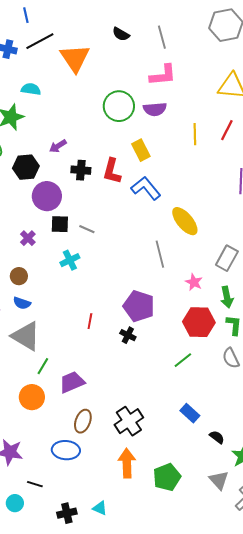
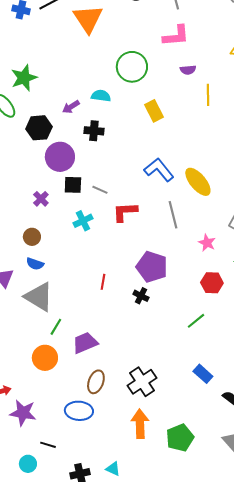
cyan semicircle: (31, 89) -> (101, 96), moved
purple semicircle: (155, 109) -> (188, 70), moved, size x0.7
red L-shape: (112, 171) -> (125, 212), moved, turned 72
blue L-shape: (146, 188) -> (159, 170), moved
red hexagon: (199, 322) -> (212, 283), size x0.7

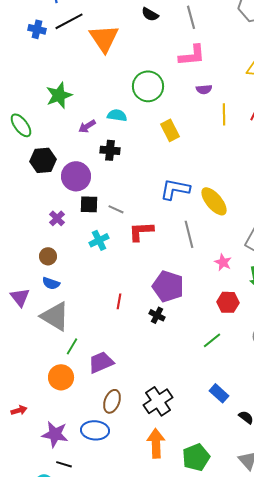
green star: (24, 78) -> (59, 95), moved
black hexagon: (39, 128) -> (43, 160), moved
blue L-shape: (159, 170) -> (175, 189), turned -40
purple star: (23, 413) -> (55, 434), moved

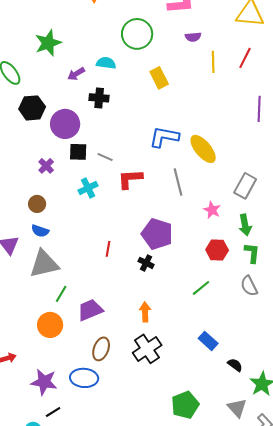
gray triangle: (55, 316) -> (44, 264), turned -44
orange arrow: (156, 443) -> (145, 312), moved, size x0.7
black line: (64, 464) -> (53, 412), turned -49

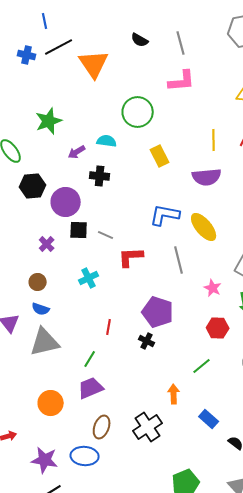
purple semicircle: (193, 37) -> (207, 177), moved, size x1.8
cyan cross: (88, 188) -> (89, 278), moved
green line: (61, 294) -> (90, 359), moved
orange arrow: (145, 312) -> (174, 394), moved

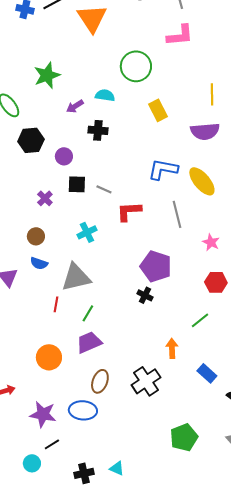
purple circle: (66, 202) -> (64, 156), size x0.6
red line: (109, 327) -> (56, 304), moved
gray triangle: (45, 342) -> (76, 277), moved

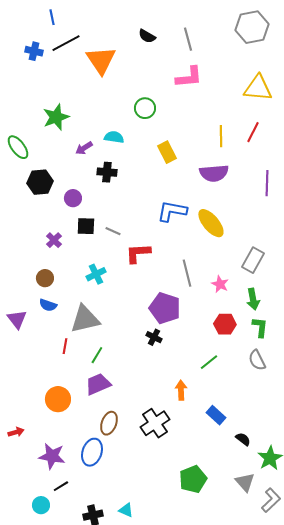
green circle: (136, 66) -> (145, 108), size x0.7
gray line: (177, 214) -> (187, 273), moved
blue ellipse: (83, 410) -> (92, 452), turned -76

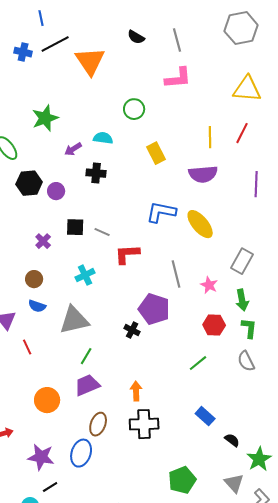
purple circle: (73, 198) -> (56, 191), moved
black cross: (154, 337) -> (132, 330), moved
red line: (65, 346) -> (27, 347), moved, turned -35
orange arrow: (181, 390) -> (136, 391), moved
black cross: (155, 423) -> (144, 424), turned 32

